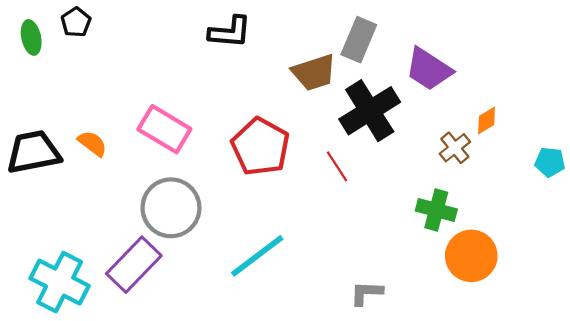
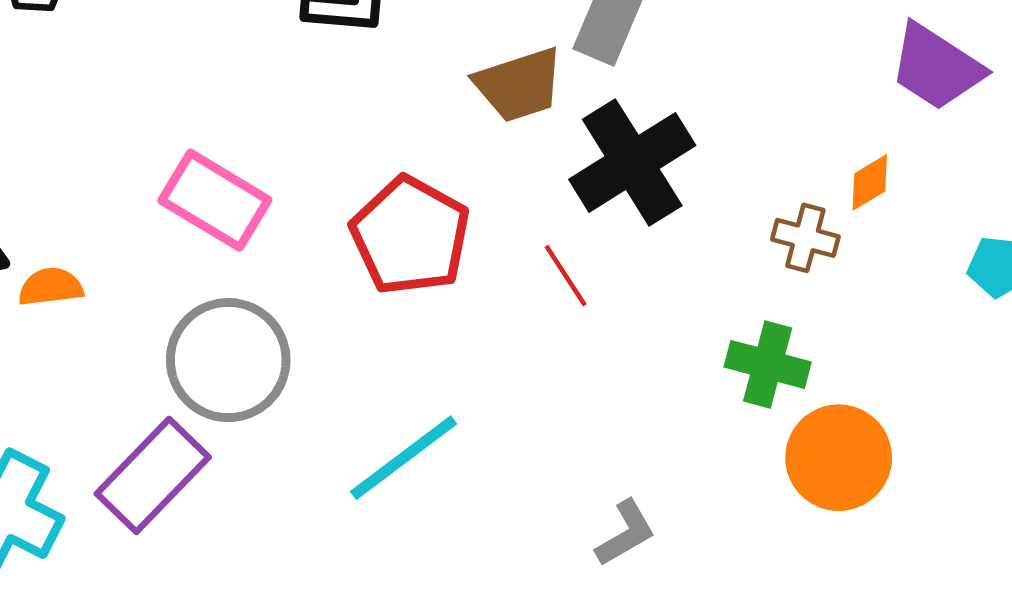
purple trapezoid: (429, 69) -> (936, 67), moved
orange semicircle: (92, 143) -> (51, 287), moved, turned -44
brown cross: (455, 148) -> (805, 238), turned -36
gray L-shape: (366, 293) -> (626, 533), turned 148

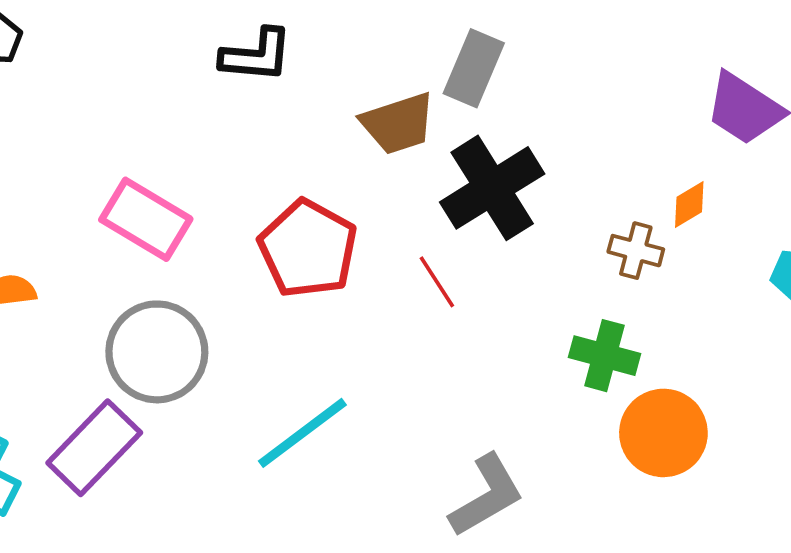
gray L-shape: (626, 533) -> (487, 496), size x1.5

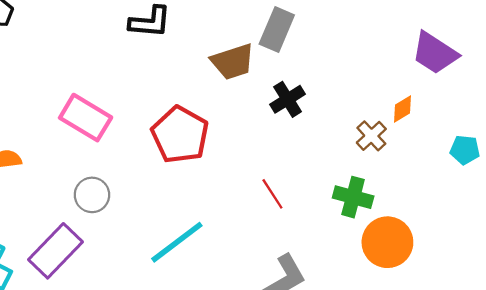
black cross: (492, 188) -> (288, 99), size x0.6
brown cross: (636, 251) -> (371, 136), turned 32
red line: (437, 282) -> (272, 194), moved
gray circle: (157, 352) -> (92, 195), size x0.6

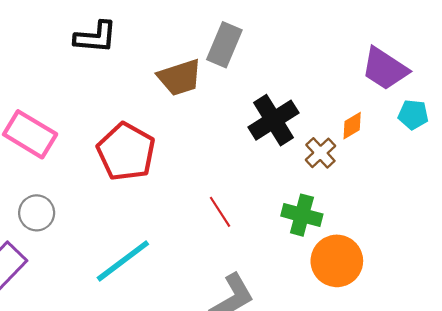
black cross: (288, 99) -> (273, 120), moved, size x1.4
cyan pentagon: (465, 150) -> (413, 115), moved

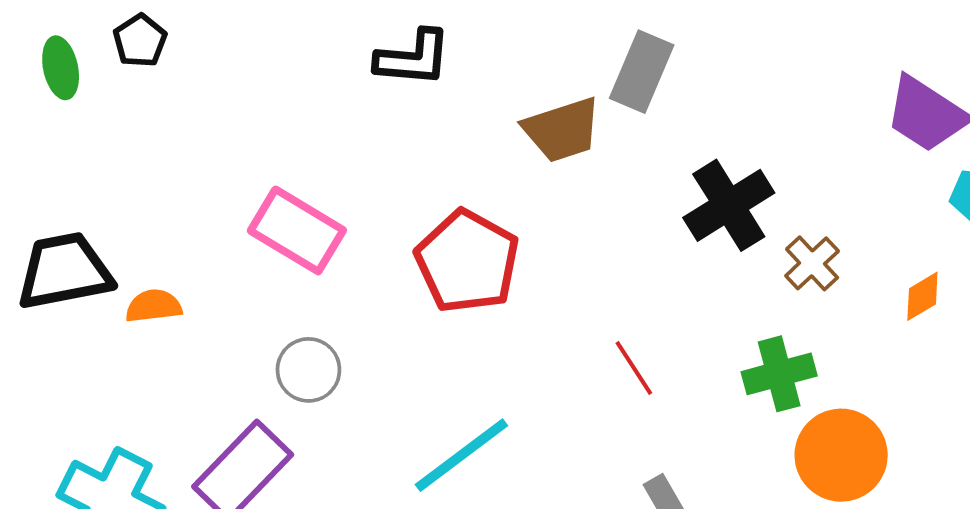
orange diamond: (352, 126) -> (922, 296), moved
green cross: (302, 215) -> (779, 374), turned -30

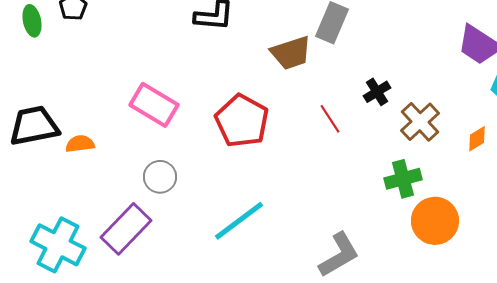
black cross: (729, 205) -> (377, 92), size x0.6
brown cross: (812, 263) -> (420, 122), size x1.4
red line: (634, 368) -> (330, 119), moved

